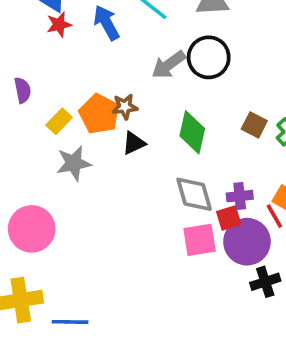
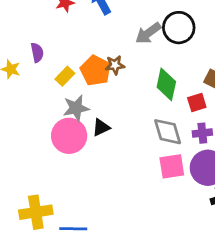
black triangle: (134, 143) -> (101, 127), moved
red square: (229, 218) -> (197, 103), moved
pink circle: (32, 229) -> (69, 136), moved

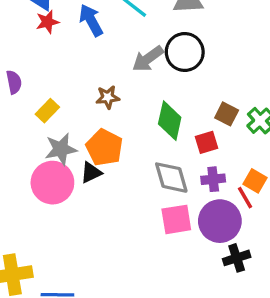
orange pentagon: (95, 71) -> (104, 147), moved

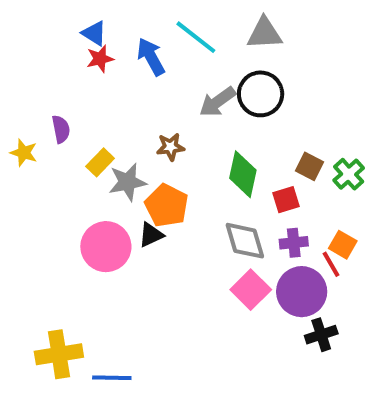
gray star: (61, 149) -> (127, 182), moved
pink square: (176, 219) -> (251, 290), turned -36

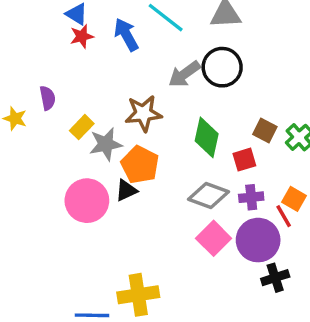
brown star: (171, 147) -> (143, 113), size x1.5
gray diamond: (245, 241) -> (208, 196), turned -54
yellow cross: (59, 354) -> (138, 295), moved

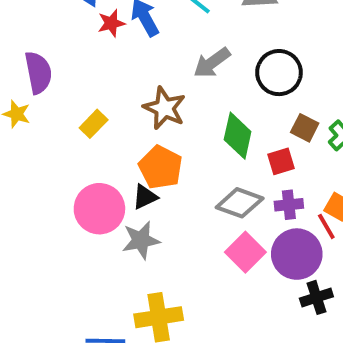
red star: (82, 36) -> (111, 23), moved
black circle: (222, 67) -> (279, 73), moved
purple semicircle: (48, 98) -> (38, 73), moved, size x1.5
brown star: (143, 113) -> (165, 108), turned 30
gray star: (106, 144) -> (141, 240), moved

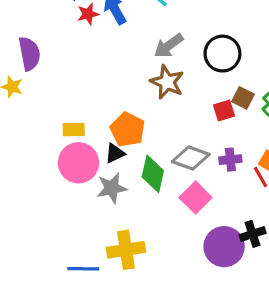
brown star: (165, 108) -> (167, 82), moved
yellow rectangle: (94, 124) -> (74, 130), moved, turned 45
green diamond: (238, 136) -> (153, 174), moved
red square: (281, 161) -> (224, 111), moved
purple circle: (297, 254) -> (224, 247), moved

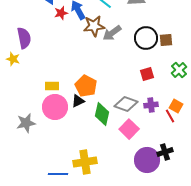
brown star: (167, 82) -> (94, 26), moved, turned -30
brown square: (243, 98) -> (166, 40), moved, turned -32
gray star: (112, 188) -> (26, 123), moved

